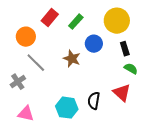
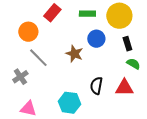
green rectangle: (76, 22) -> (87, 14), moved, turned 49
red triangle: (122, 93) -> (124, 88), turned -42
black semicircle: (94, 101) -> (96, 86), moved

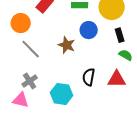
gray cross: (20, 77) -> (30, 81), moved

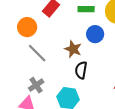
black semicircle: (89, 77) -> (81, 70), moved

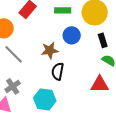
brown star: (73, 49) -> (50, 50), turned -30

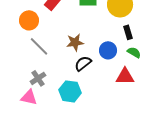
blue circle: (72, 35) -> (108, 50), moved
black semicircle: (58, 71) -> (83, 63), turned 42

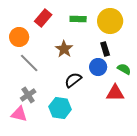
black rectangle: (128, 32) -> (105, 49), moved
brown star: (75, 42) -> (64, 49), moved, turned -30

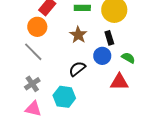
orange circle: (19, 37) -> (37, 27), moved
brown star: (64, 49) -> (78, 35), moved
pink triangle: (19, 114) -> (33, 109), moved

